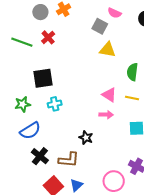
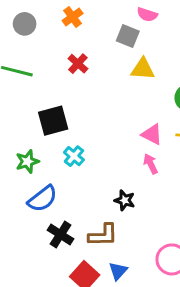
gray circle: (40, 12) -> (25, 24), moved
red cross: (48, 37) -> (78, 64), moved
cyan cross: (55, 104) -> (74, 156), turned -32
pink arrow: (106, 115) -> (151, 164), turned -112

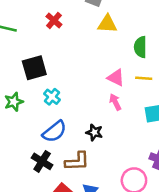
blue semicircle: (43, 199) -> (54, 132), moved

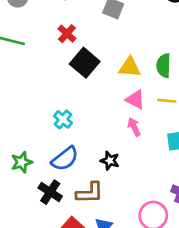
yellow triangle: (107, 24) -> (130, 67), moved
black square: (34, 68) -> (85, 63), moved, turned -35
green star: (14, 102) -> (22, 162), moved

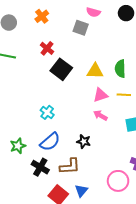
pink triangle: (135, 100) -> (100, 95), turned -42
pink arrow: (134, 127) -> (100, 115), turned -32

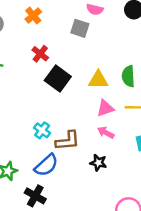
black star: (84, 141) -> (98, 163), moved
brown L-shape: (70, 166) -> (68, 141), moved

